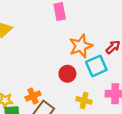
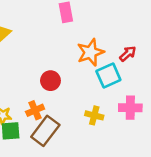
red circle: (67, 74) -> (50, 81), moved

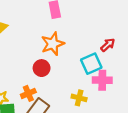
orange star: (90, 52) -> (53, 44), moved
pink cross: (130, 108) -> (102, 80), moved

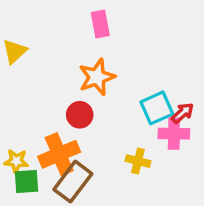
red arrow: (108, 45) -> (182, 113), moved
orange cross: (28, 93) -> (59, 154), size x1.6

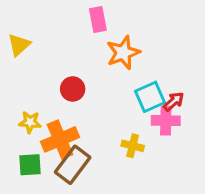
orange star: (97, 77) -> (123, 53), moved
red circle: (80, 115) -> (73, 89), moved
yellow star: (16, 161) -> (30, 122), moved

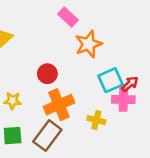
pink rectangle: (98, 19) -> (68, 17), turned -36
orange cross: (60, 139) -> (59, 105), moved

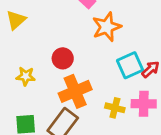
pink cross: (123, 99) -> (144, 104), moved
yellow star: (13, 101) -> (26, 76), moved

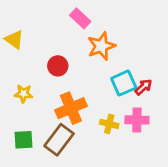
yellow triangle: (16, 20) -> (14, 40), turned -42
red circle: (63, 58) -> (58, 66), moved

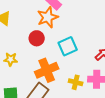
orange star: (101, 46) -> (48, 17), moved
cyan square: (124, 83) -> (68, 46), moved

